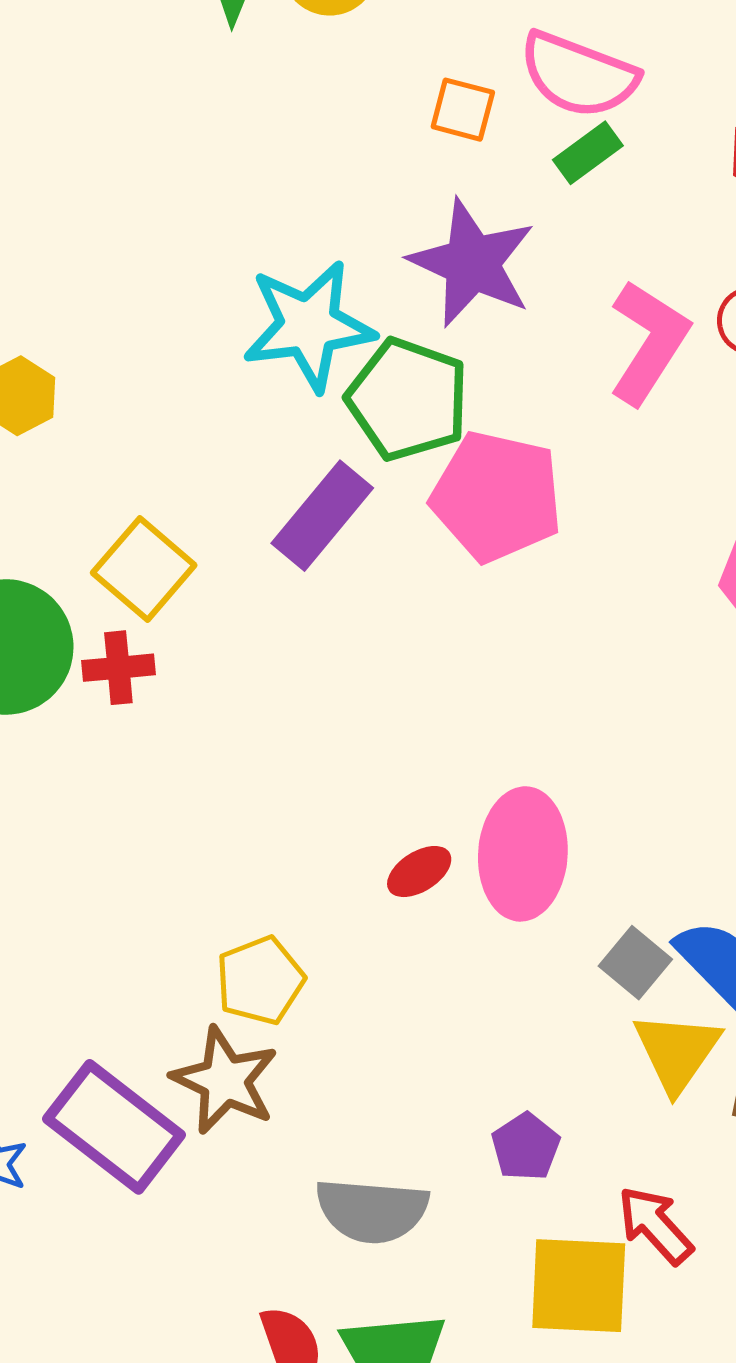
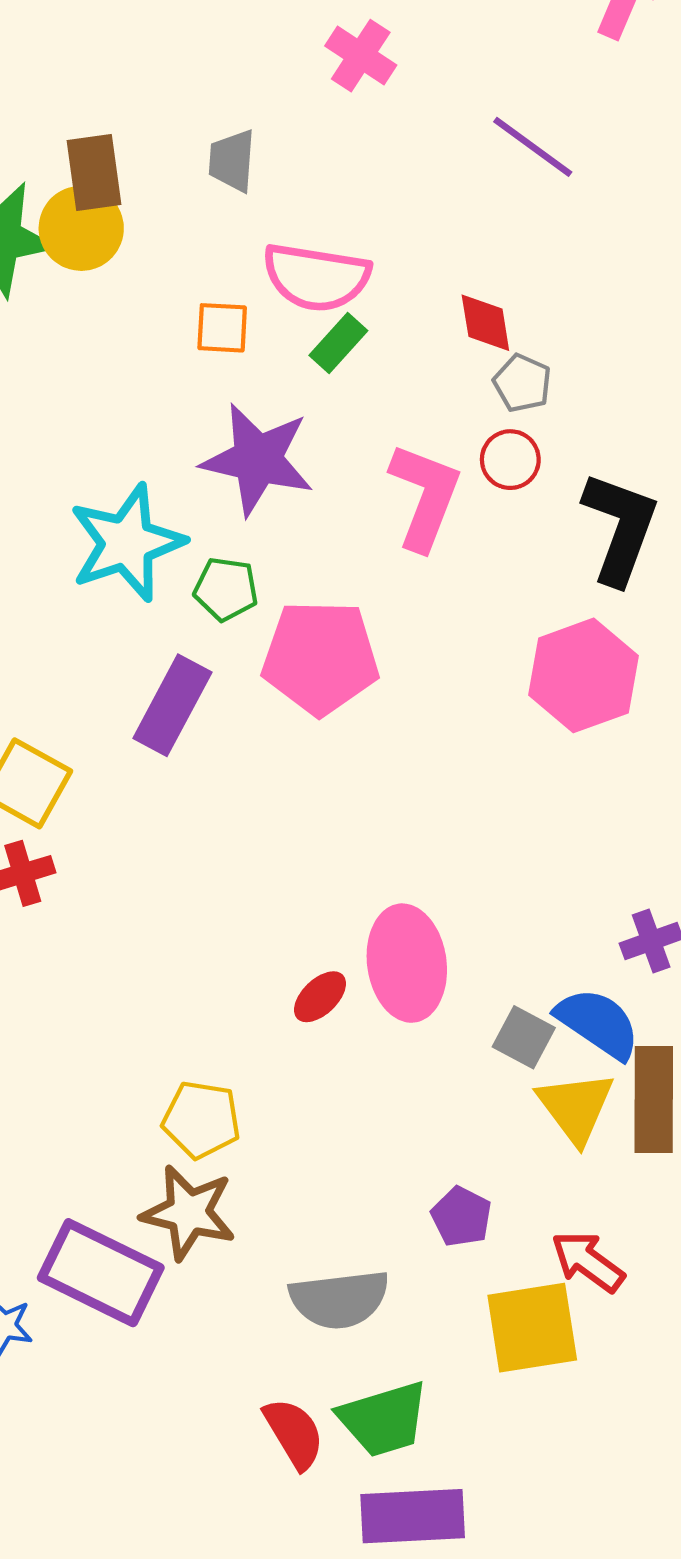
green pentagon: (408, 399) -> (226, 589), size x0.6
yellow pentagon: (260, 980) -> (201, 1120), turned -30

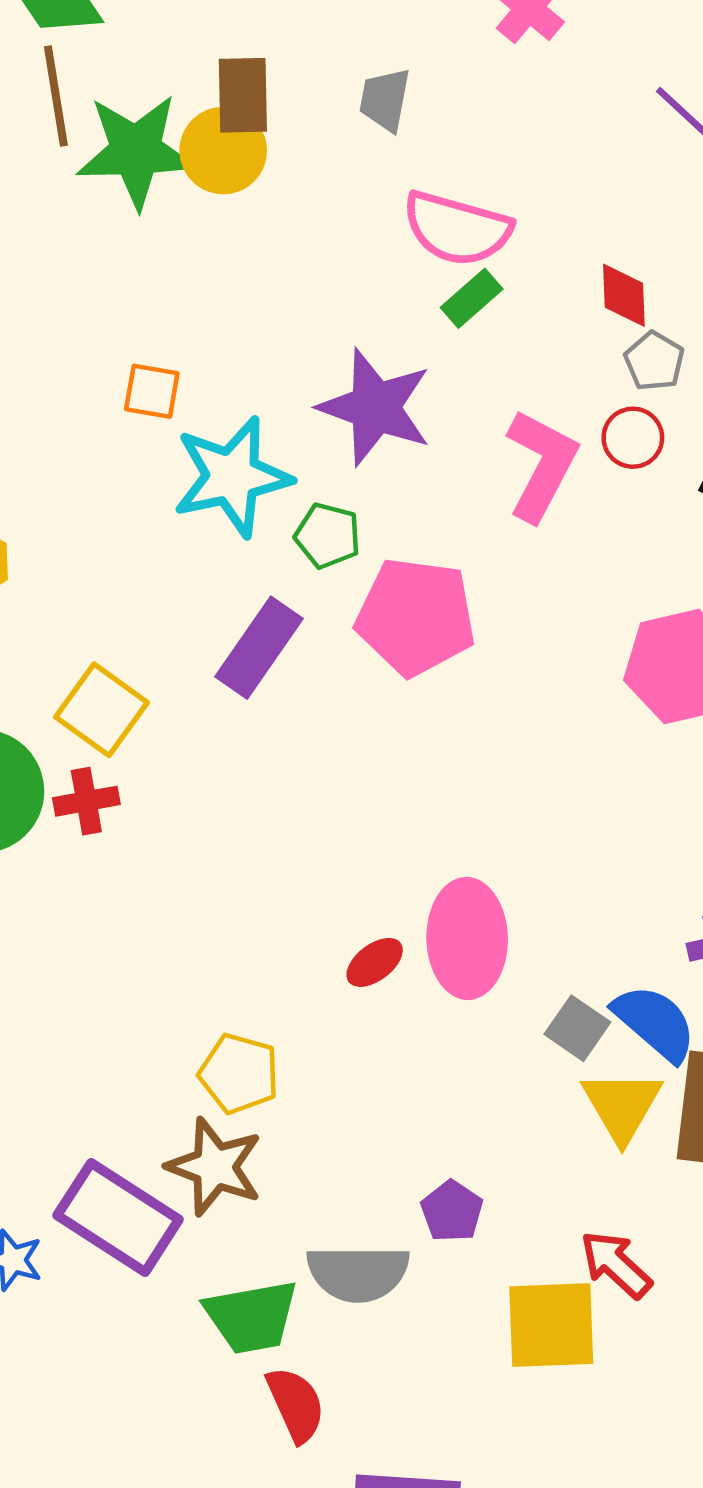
orange square: (222, 328) -> (152, 391), moved
purple pentagon: (461, 1217) -> (452, 1211), moved
green trapezoid: (384, 1419) -> (251, 1317), moved

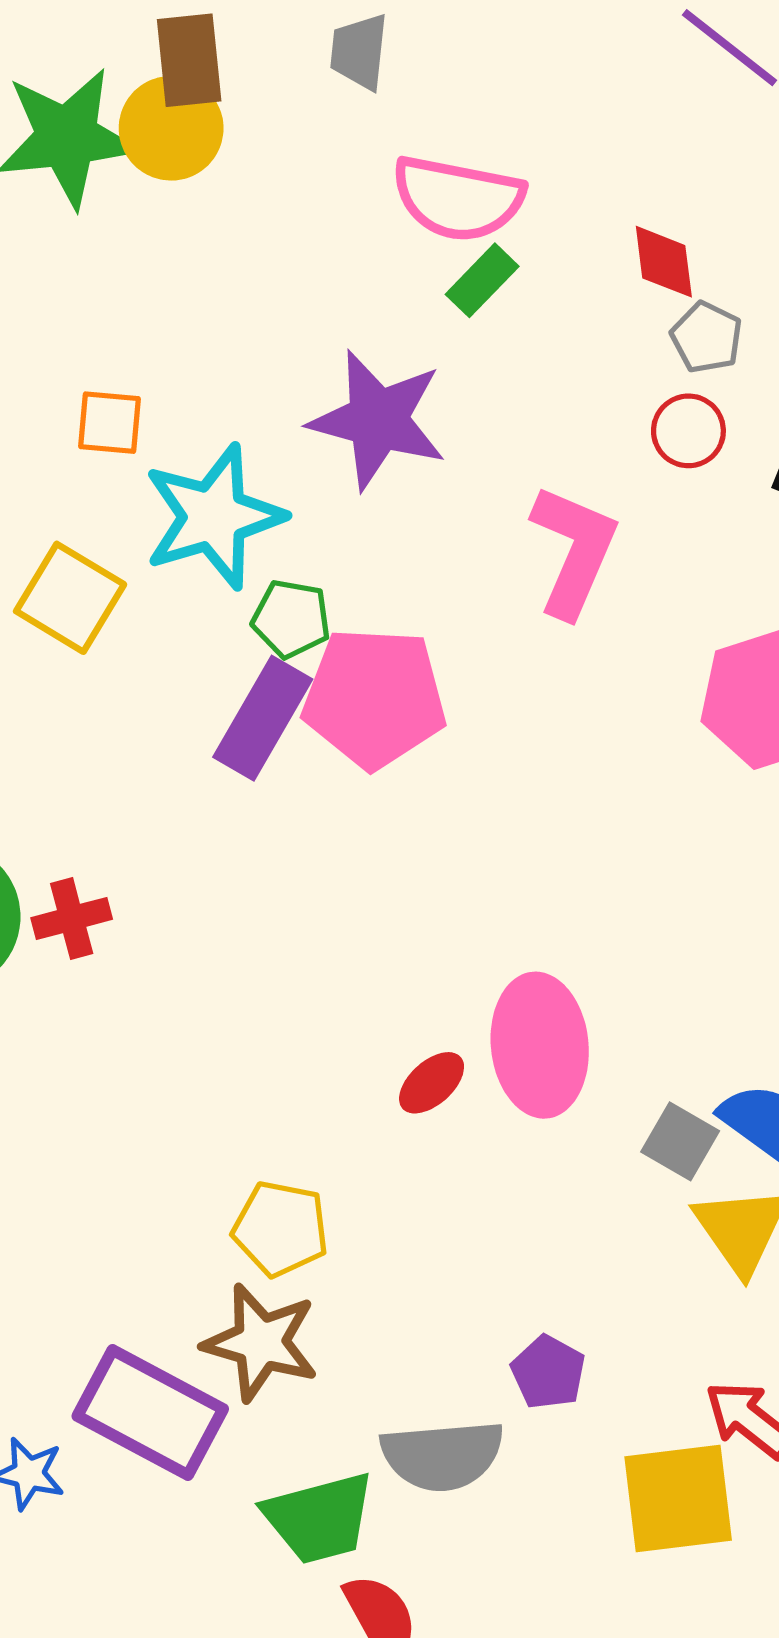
pink L-shape: (541, 465) -> (574, 551), moved
green pentagon: (328, 536) -> (291, 619), moved
pink pentagon: (416, 617) -> (374, 698), moved
yellow square: (102, 710) -> (70, 598), moved

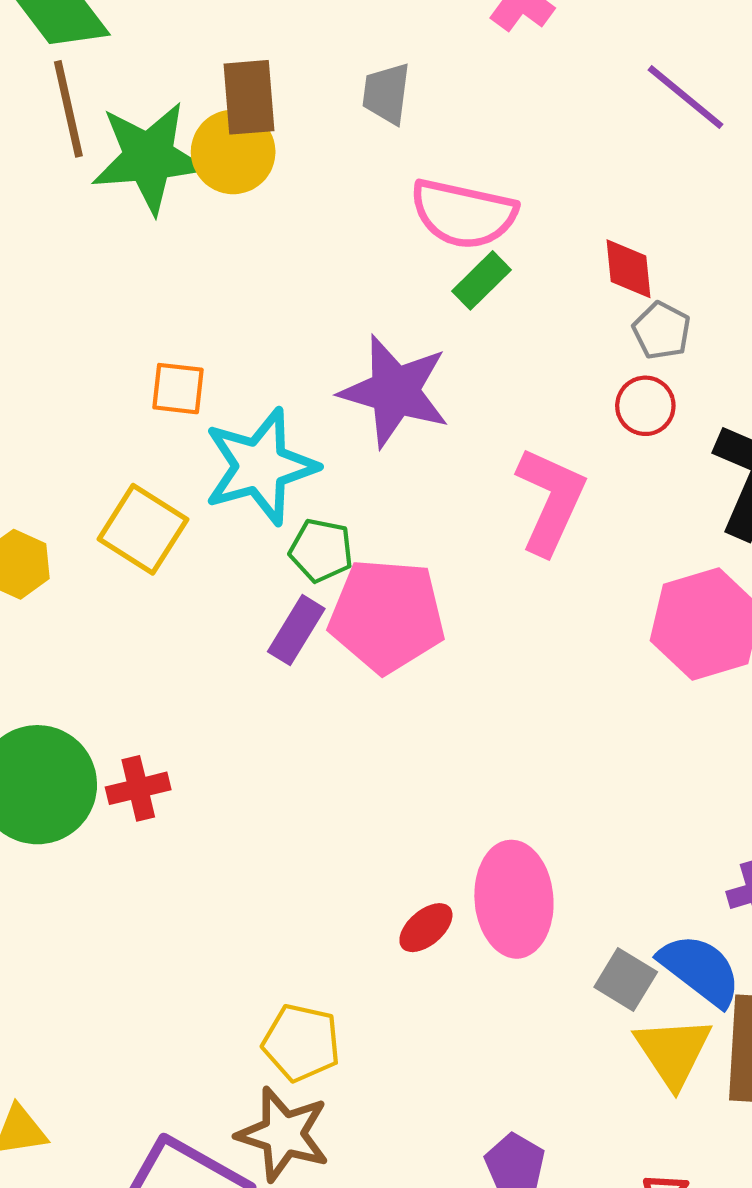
purple rectangle: (263, 718) -> (296, 630), size x0.7

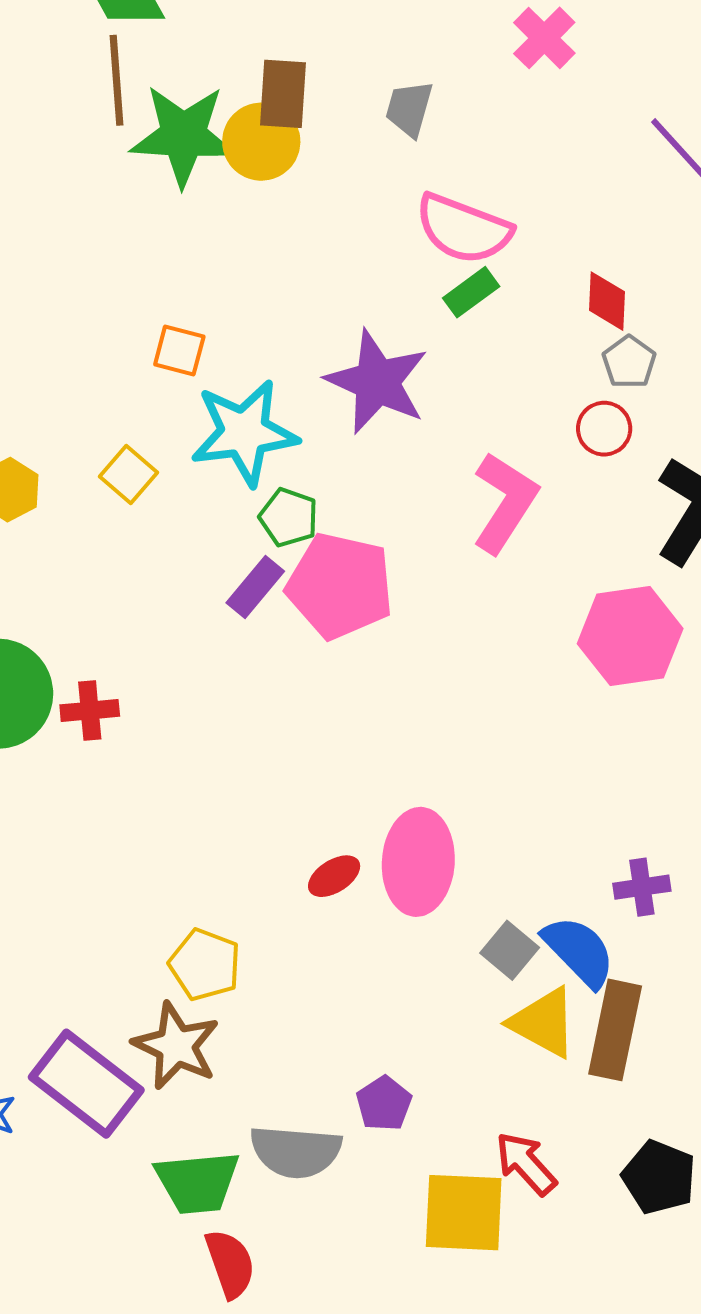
yellow square: (143, 529) -> (129, 474), size x0.7
yellow triangle: (673, 1052) -> (543, 1023), turned -36

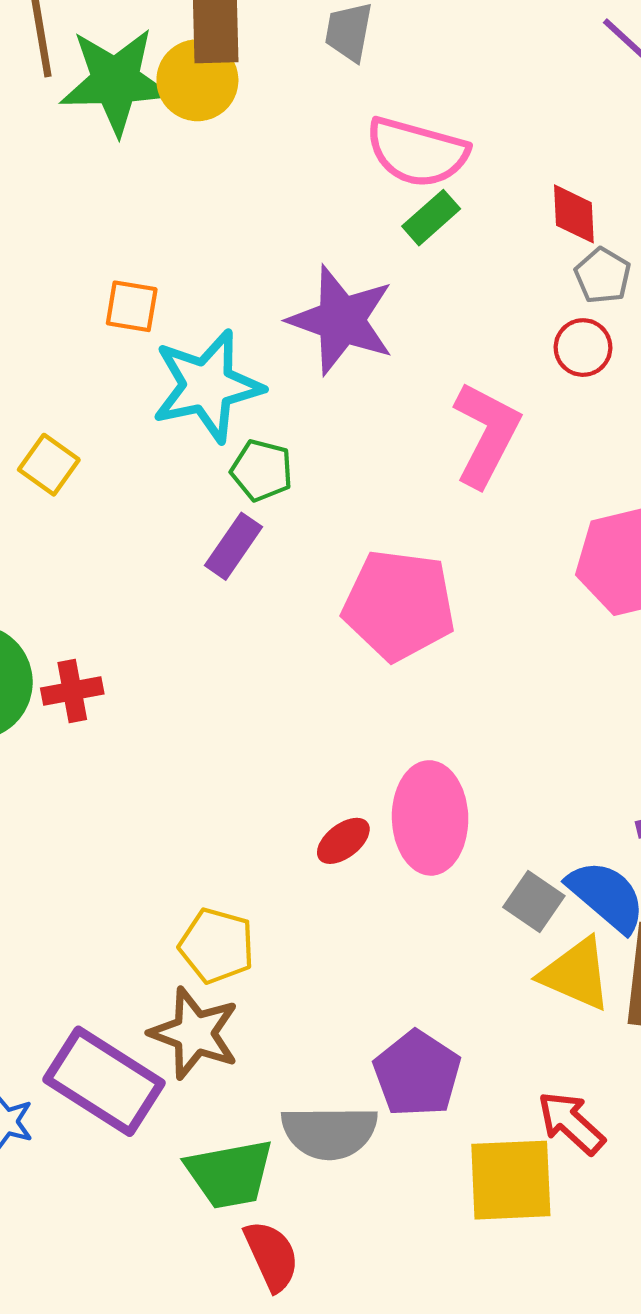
yellow square: (129, 474) -> (49, 465), moved
pink pentagon: (340, 586) -> (399, 605), moved
purple pentagon: (384, 1104) -> (417, 1074), size x1.5

